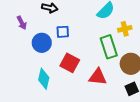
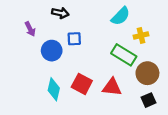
green rectangle: (109, 47) -> (124, 55), turned -40
red square: (70, 63) -> (82, 84), moved

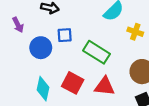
yellow cross: (141, 36) -> (135, 32), turned 32
green rectangle: (124, 55) -> (97, 52), moved

